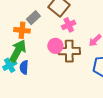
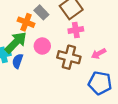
gray rectangle: (33, 18) -> (41, 12), turned 72
pink circle: (55, 46) -> (42, 46), moved

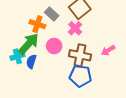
pink cross: (76, 30) -> (75, 28), moved, turned -32
blue pentagon: (100, 83) -> (80, 76), moved

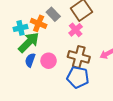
pink circle: (54, 46) -> (49, 61), moved
cyan cross: (17, 56) -> (21, 28), moved

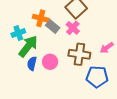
gray rectangle: (53, 14) -> (53, 27), moved
orange cross: (39, 23) -> (41, 18), moved
blue pentagon: (78, 77) -> (97, 77), moved

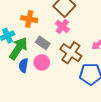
gray rectangle: (53, 27) -> (43, 43), moved
brown cross: (79, 54) -> (71, 53), turned 30

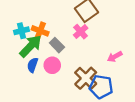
orange cross: (29, 19) -> (40, 31), moved
brown cross: (71, 53) -> (86, 78), moved

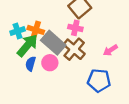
pink cross: (81, 32) -> (75, 28), turned -32
gray rectangle: (57, 45) -> (53, 43), size x1.6
brown cross: (86, 78) -> (74, 49), moved

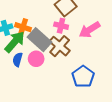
pink arrow: (110, 50) -> (90, 30), moved, size x1.5
blue pentagon: (99, 81) -> (83, 77), turned 30

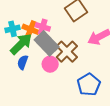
pink cross: (61, 26) -> (43, 27), moved
pink circle: (36, 59) -> (50, 64), moved

